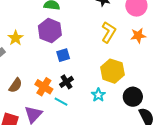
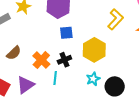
yellow hexagon: (112, 71) -> (94, 50), moved
black circle: (133, 97) -> (115, 86), moved
cyan line: (61, 102) -> (55, 78), turned 56

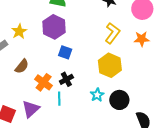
blue square: (66, 33) -> (65, 52), turned 32
yellow hexagon: (94, 50) -> (110, 65), moved
brown semicircle: (14, 53) -> (22, 66), moved

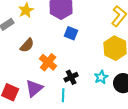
black cross: (66, 79) -> (71, 77), moved
cyan line: (59, 99) -> (63, 95), moved

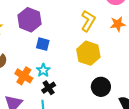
cyan star: (101, 77) -> (43, 70), moved

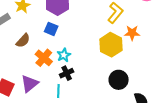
orange star: (118, 24) -> (132, 33), moved
blue square: (43, 44) -> (51, 29), moved

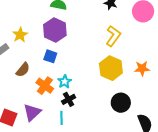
orange star: (132, 33) -> (142, 68), moved

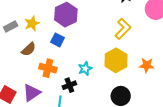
yellow star: (20, 35) -> (32, 23), moved
cyan star: (65, 82) -> (85, 69), moved
orange cross: (45, 86) -> (48, 68), turned -30

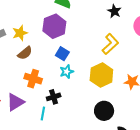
blue square: (58, 40) -> (62, 54), moved
brown semicircle: (29, 49) -> (25, 53), moved
cyan star: (85, 69) -> (67, 72), moved

